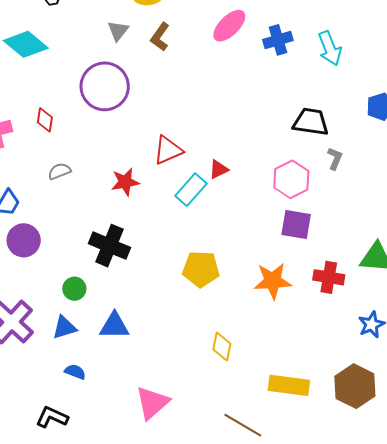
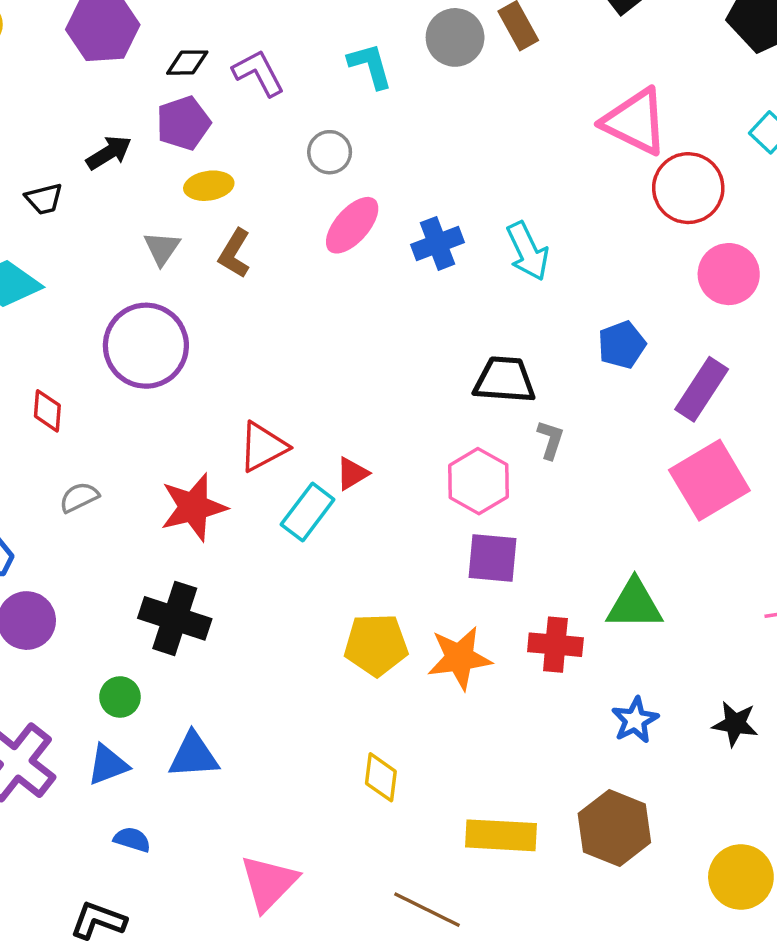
red star: (125, 182) -> (193, 507), size x1.4
yellow pentagon: (201, 269) -> (376, 645), moved

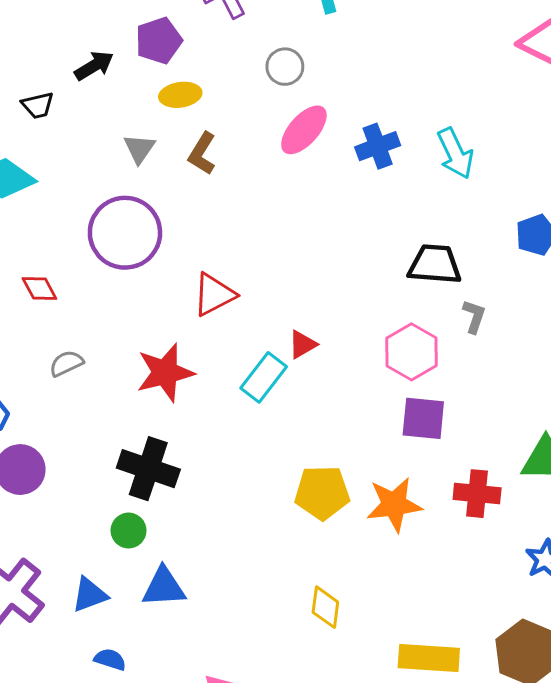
red diamond: (47, 411) -> (39, 288), turned -33
red triangle: (263, 447) -> (214, 295), moved
green circle: (120, 697) -> (129, 531), moved

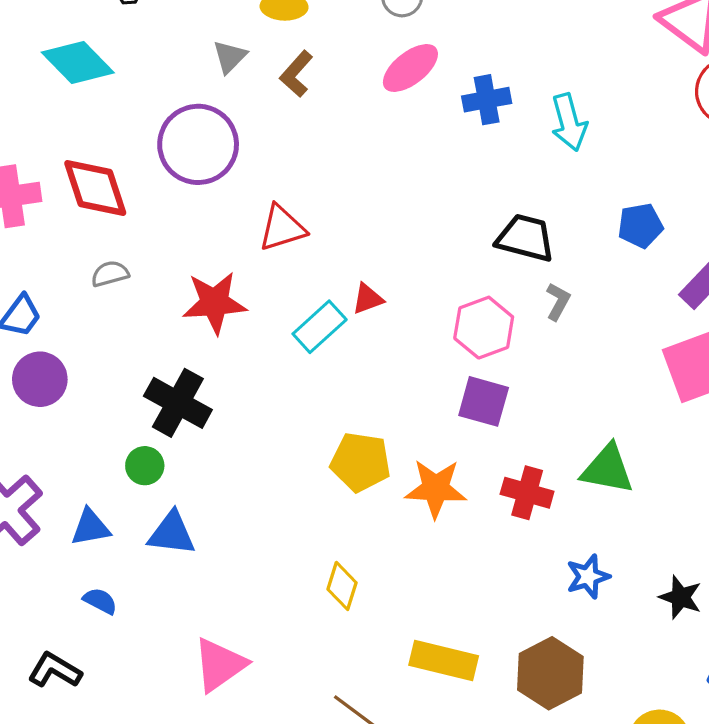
red diamond: (39, 288) -> (95, 188), size x1.8

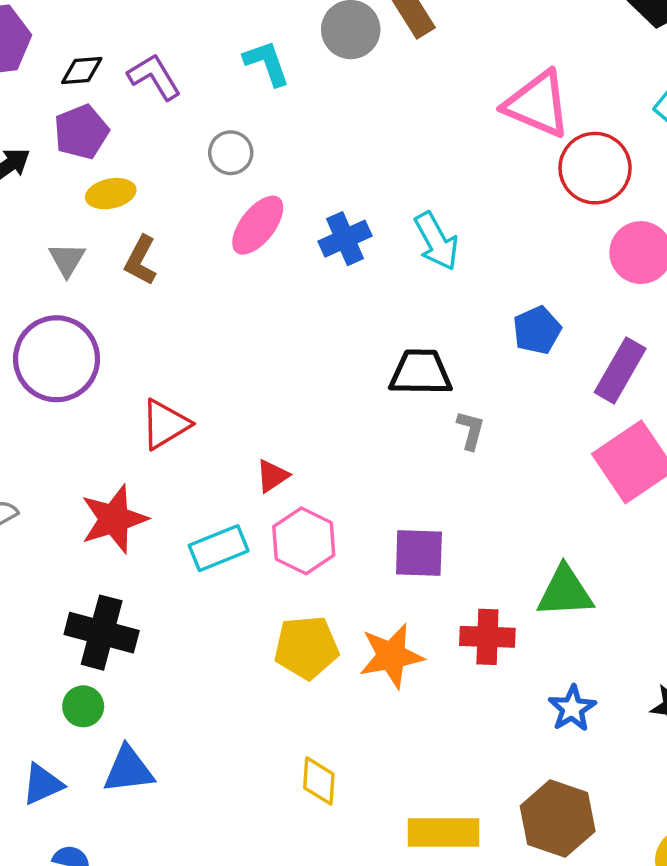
cyan rectangle: (320, 327) -> (219, 548), moved, turned 34
pink hexagon: (484, 328) -> (304, 541), moved

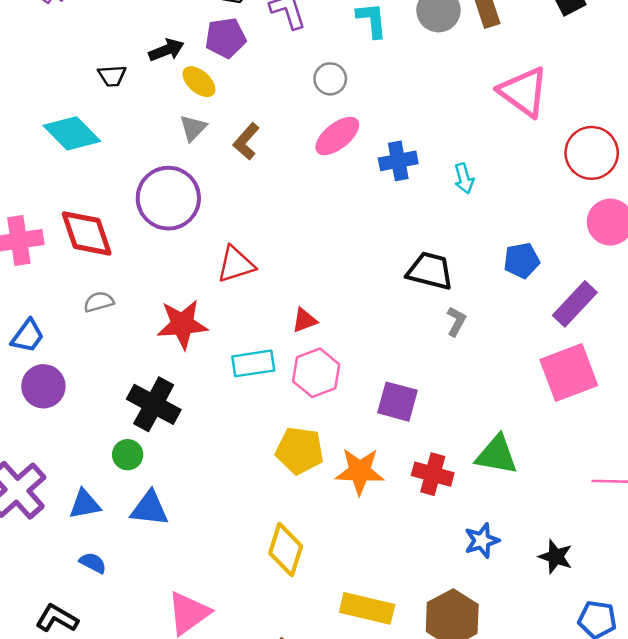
pink triangle: (537, 104) -> (524, 92), moved
yellow ellipse: (111, 194) -> (199, 82), moved, turned 40
cyan arrow: (436, 241) -> (464, 178), size x0.7
yellow diamond: (319, 781) -> (286, 550), size x1.4

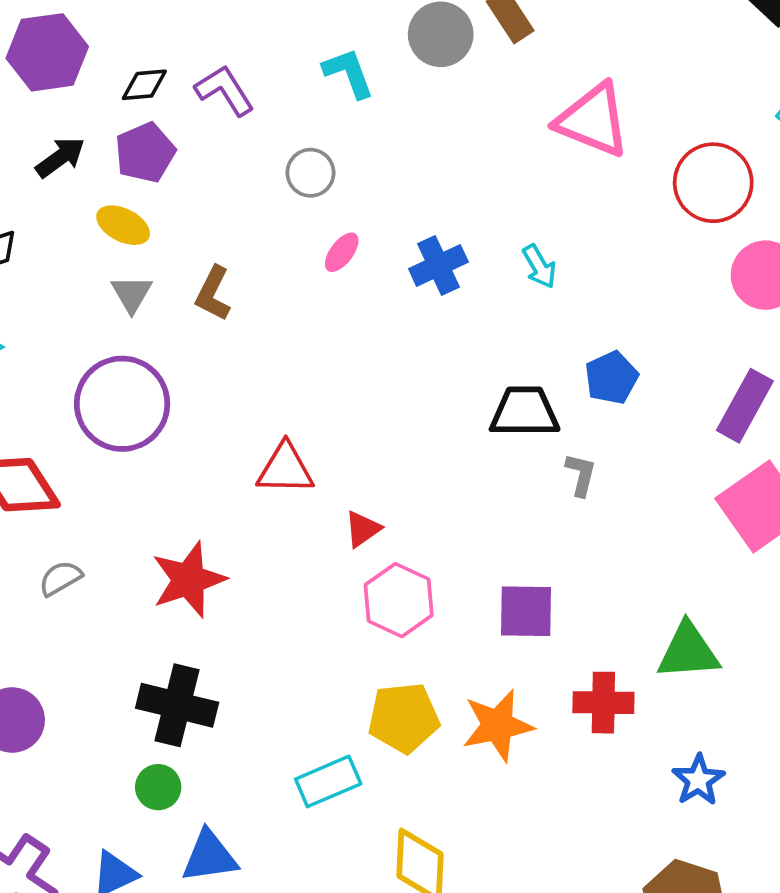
black arrow: (166, 50) -> (60, 157), moved
pink ellipse: (337, 136) -> (342, 252), size x0.6
blue pentagon: (522, 260) -> (611, 378), moved
red triangle: (236, 264) -> (285, 469), moved, turned 33
cyan rectangle: (253, 363) -> (328, 781), moved

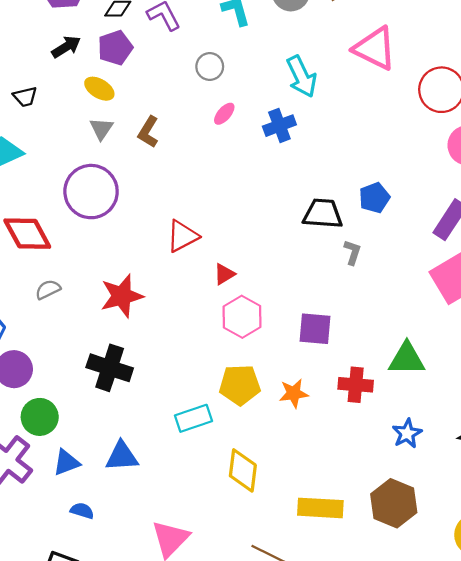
cyan arrow: (539, 266) -> (302, 77), moved, size x1.6
red triangle: (285, 469) -> (182, 236), turned -33
orange star: (498, 725) -> (294, 393), size x0.7
green circle: (158, 787) -> (40, 417), moved, size x1.4

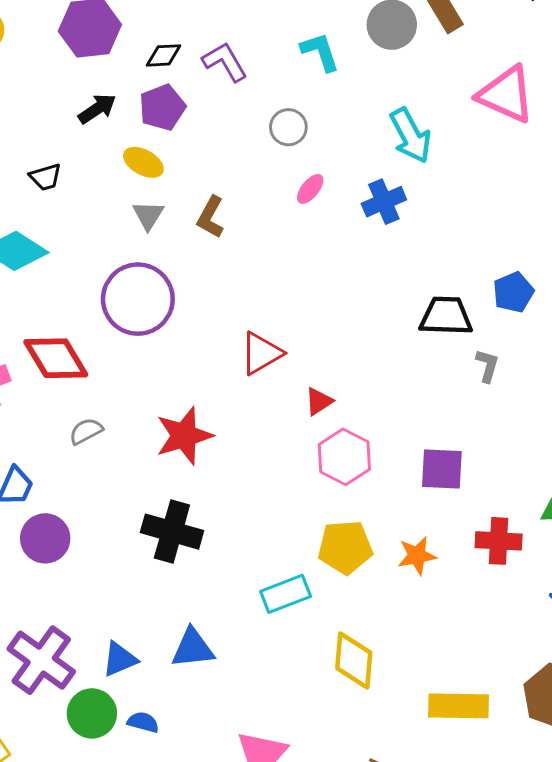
green circle: (40, 417) -> (92, 713), moved

